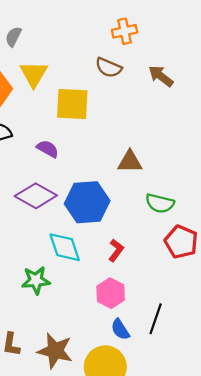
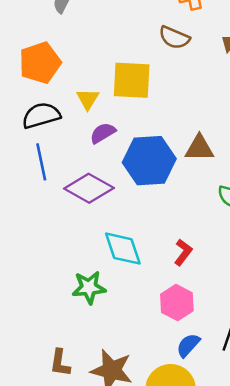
yellow triangle: (34, 74) -> (88, 99), moved, size x0.7
purple semicircle: (48, 149) -> (103, 133), turned -60
blue hexagon: (87, 202) -> (149, 161), moved
blue semicircle: (120, 329) -> (188, 345), turned 75

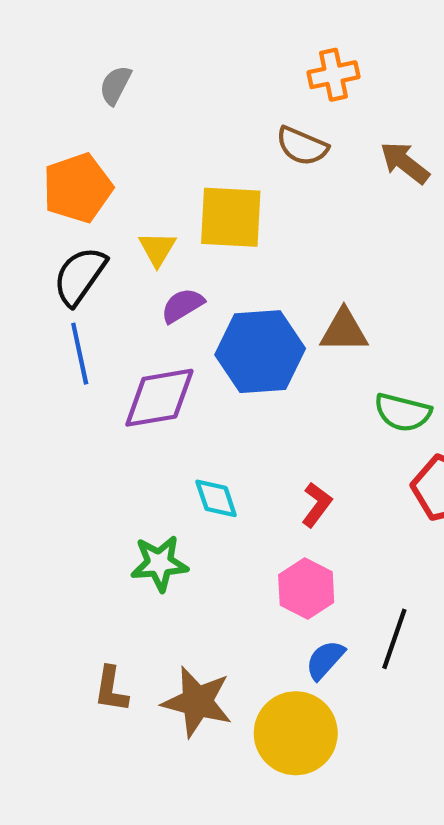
black semicircle: (41, 115) -> (80, 276), turned -39
purple diamond: (89, 188) -> (159, 398), turned -39
cyan diamond: (123, 249) -> (216, 498), size x0.7

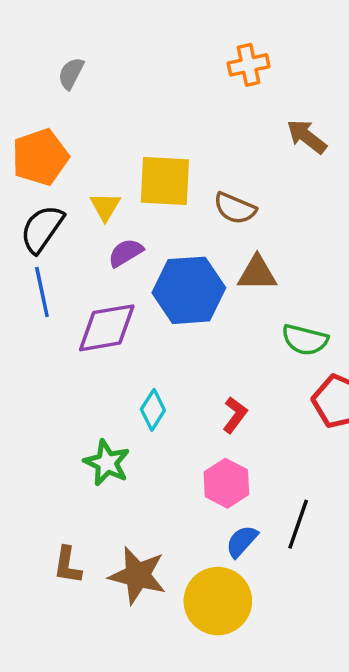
brown semicircle: (302, 146) -> (235, 208), moved
cyan diamond: (216, 498) -> (153, 410), turned 51
green star: (159, 563) -> (107, 463), turned 30

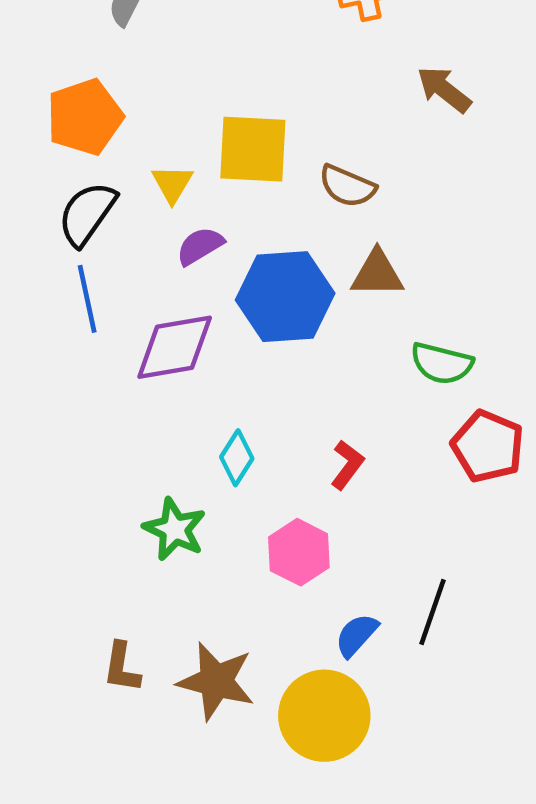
pink hexagon: (226, 483) -> (299, 552), moved

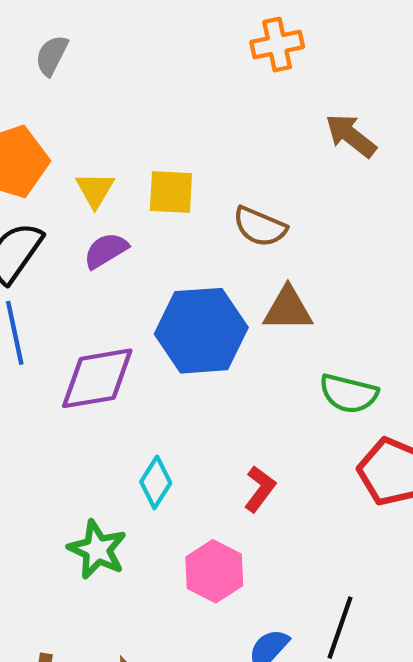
yellow square: (253, 149) -> (171, 192), size x0.7
yellow triangle: (172, 184) -> (95, 190), moved
purple semicircle: (200, 246) -> (106, 250), moved

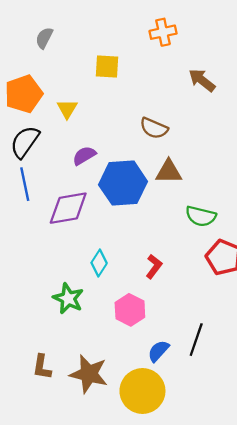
yellow square: (171, 192) -> (107, 66), moved
purple semicircle: (106, 250) -> (84, 156), moved

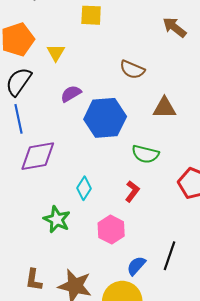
brown triangle: (169, 172) -> (164, 108), moved
purple diamond: (68, 208) -> (38, 156), moved
green semicircle: (201, 216) -> (145, 154), moved

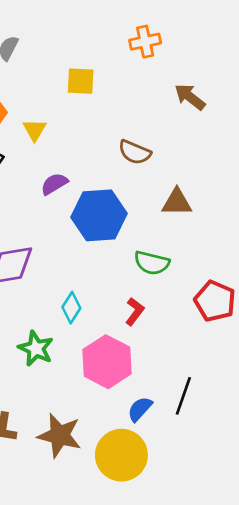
pink hexagon: (111, 230) -> (107, 362), size x1.4

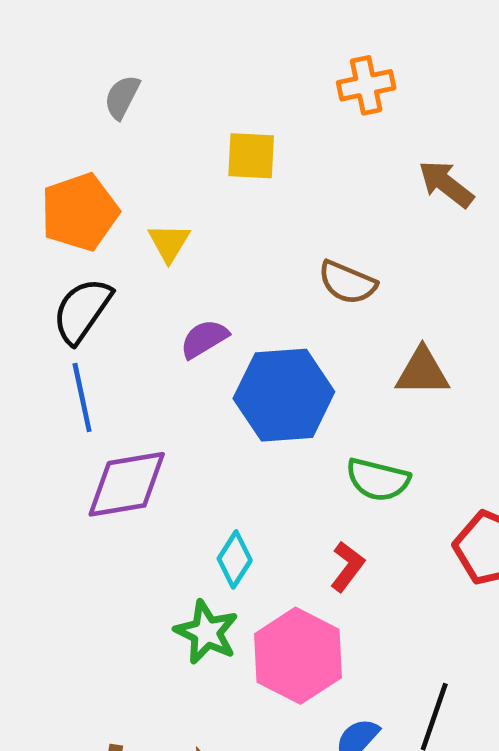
green star: (36, 348) -> (206, 632), moved

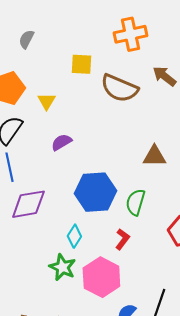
orange cross: (366, 85) -> (130, 34), size x1.4
brown semicircle: (347, 282) -> (119, 88), moved, size x1.5
blue hexagon: (284, 395) -> (95, 192), moved
green semicircle: (378, 480) -> (135, 202), turned 92

